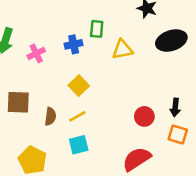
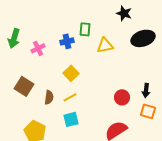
brown square: (18, 102) -> (24, 86), turned 30

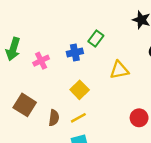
green rectangle: (85, 29) -> (96, 38), turned 32
yellow triangle: (105, 45) -> (119, 70), moved

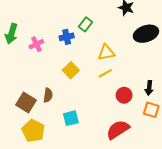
brown square: (25, 105) -> (26, 103), moved
yellow line: (78, 118) -> (105, 73), moved

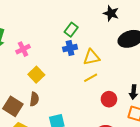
blue cross: (67, 37) -> (70, 48), moved
yellow square: (71, 70) -> (36, 75), moved

